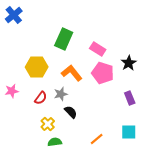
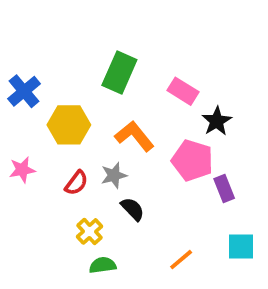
blue cross: (14, 15) -> (24, 91), moved
black star: (129, 63) -> (217, 121), moved
pink pentagon: (103, 73) -> (192, 160), moved
purple rectangle: (130, 98) -> (224, 188), moved

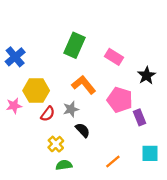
black star: (217, 121) -> (147, 75), moved
yellow hexagon: (69, 125) -> (36, 91), moved

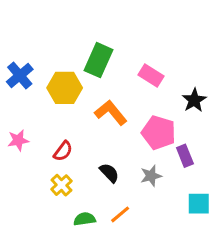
yellow hexagon: (36, 91) -> (65, 88), moved
gray star: (71, 109) -> (151, 176), moved
yellow cross: (56, 144) -> (61, 185), moved
orange line: (113, 162) -> (120, 214), moved

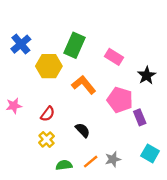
blue cross: (20, 76) -> (21, 44), moved
gray star: (151, 176) -> (113, 159), moved
cyan square: (199, 204) -> (150, 153), turned 30

